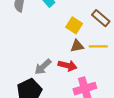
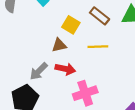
brown triangle: (77, 46) -> (59, 45), moved

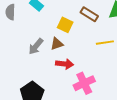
yellow line: (98, 47) -> (105, 43), moved
gray arrow: (39, 71) -> (36, 46), moved

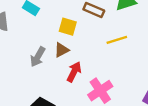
red arrow: (65, 64) -> (74, 72), turned -60

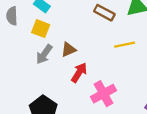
yellow square: (68, 27) -> (41, 29), moved

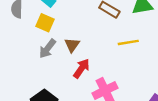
brown triangle: (69, 50) -> (72, 45), turned -35

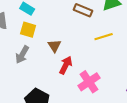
gray arrow: (47, 49) -> (22, 55), moved

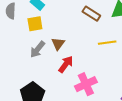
yellow square: (28, 30) -> (35, 24), turned -35
gray arrow: (22, 55) -> (37, 49), moved

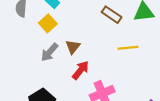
yellow square: (35, 24) -> (48, 23), turned -35

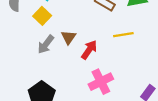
red arrow: (81, 70) -> (89, 50), moved

